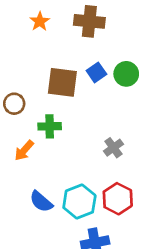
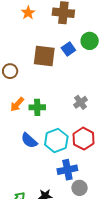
green circle: (126, 74) -> (90, 41), moved
green cross: (50, 126) -> (37, 107), moved

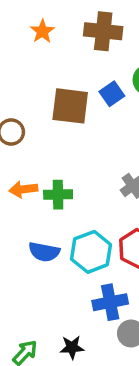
orange arrow: (17, 104) -> (23, 189), turned 42
blue semicircle: (29, 141) -> (44, 252), turned -30

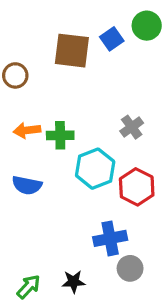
blue semicircle: (44, 252) -> (27, 185), moved
cyan hexagon: (91, 252) -> (95, 169), moved

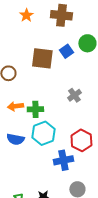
gray cross: (132, 127) -> (74, 95), moved
cyan hexagon: (95, 169) -> (43, 133), moved
blue cross: (110, 238) -> (63, 160), moved

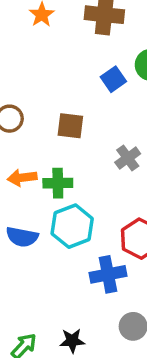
brown square: (42, 58) -> (70, 126), moved, size x0.7

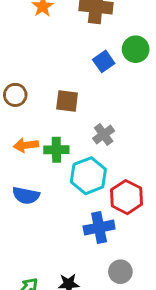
gray cross: (128, 158) -> (104, 135), moved
cyan hexagon: (72, 226) -> (88, 176), moved

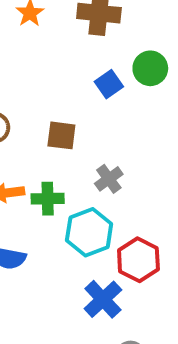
blue cross: (99, 228) -> (103, 299), turned -32

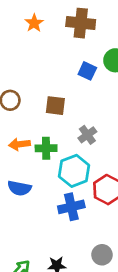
blue square: (109, 84) -> (87, 71), turned -30
blue cross: (103, 299) -> (71, 207), moved, turned 30

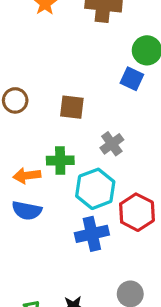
blue square: (87, 71) -> (132, 79), moved
orange arrow: (19, 144) -> (27, 175), moved

